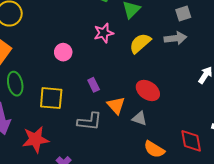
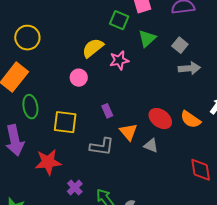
gray square: (183, 13) -> (180, 45), moved, turned -35
yellow semicircle: (140, 43) -> (93, 48), moved
orange semicircle: (154, 149) -> (191, 119), moved

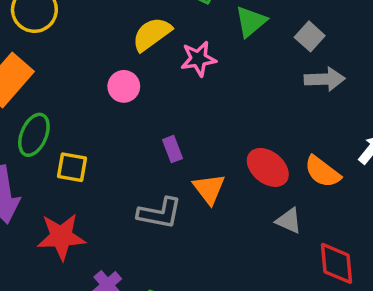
green ellipse: (30, 107) -> (34, 135), turned 30
yellow square: (65, 122) -> (72, 167), moved, size x0.7
gray triangle: (151, 146) -> (289, 221), moved

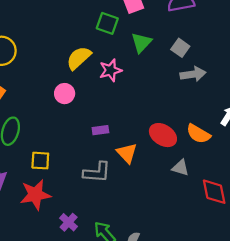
purple rectangle: (172, 149) -> (100, 130), turned -70
yellow square: (72, 167) -> (40, 161), moved

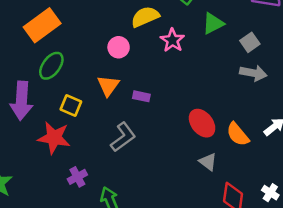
pink star: (110, 70) -> (172, 40), turned 30
orange triangle: (127, 153) -> (108, 86), moved
gray L-shape: (97, 172) -> (123, 137), turned -60

